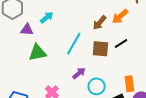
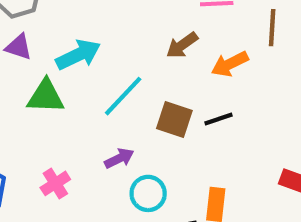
cyan arrow: (47, 17) -> (78, 55), moved, size x1.5
brown arrow: (100, 23) -> (182, 45), moved
purple triangle: (27, 30) -> (19, 47), moved

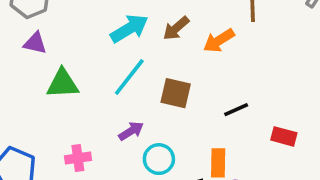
cyan arrow: (78, 55) -> (129, 28), moved
black line: (218, 119) -> (236, 110), moved
pink cross: (55, 183) -> (78, 158), turned 30

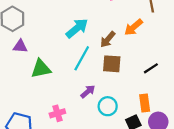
brown arrow: (176, 28) -> (108, 39), moved

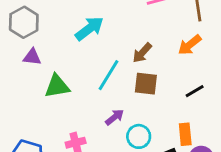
orange arrow: (134, 27) -> (190, 45), moved
cyan arrow: (77, 28) -> (89, 29), moved

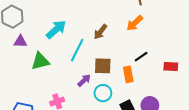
cyan arrow: (89, 29) -> (56, 29), moved
brown square: (146, 84) -> (103, 66), moved
orange rectangle: (185, 134) -> (128, 74), moved

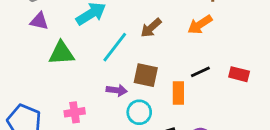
red rectangle: (171, 66) -> (239, 74), moved
purple arrow: (84, 80) -> (117, 90), turned 40

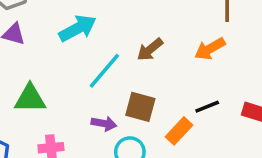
green triangle: (61, 53) -> (30, 99), moved
orange rectangle: (178, 93) -> (179, 131), turned 40

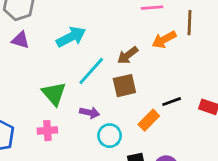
orange arrow: (210, 49) -> (164, 40), moved
green triangle: (30, 99) -> (54, 94), moved, turned 48
brown square: (140, 107) -> (124, 86), moved, turned -30

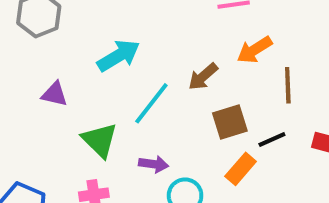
brown line: (190, 23) -> (288, 85), moved
purple triangle: (21, 40) -> (55, 94), moved
brown square: (124, 86) -> (230, 122), moved

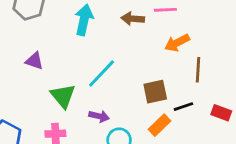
cyan arrow: (119, 56) -> (84, 20), moved, turned -52
brown arrow: (203, 77) -> (133, 19), moved, turned 40

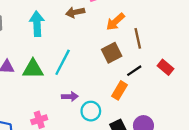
brown square: (155, 92) -> (112, 53), moved
green triangle: (63, 96) -> (33, 69), moved, turned -35
red rectangle: (221, 113) -> (165, 67), turned 35

